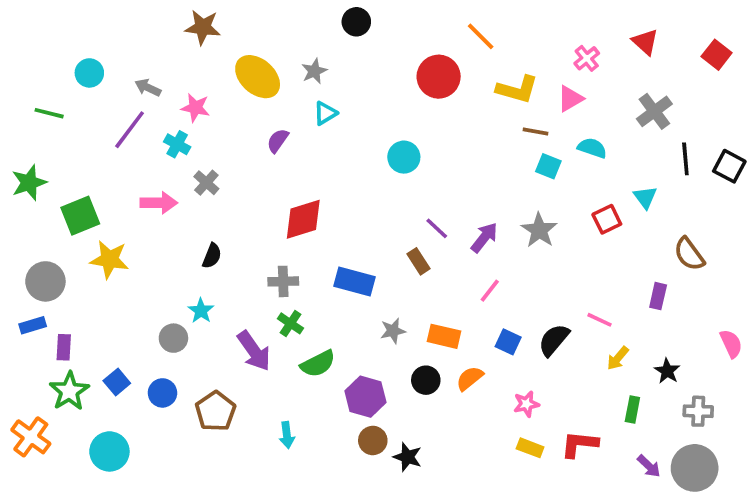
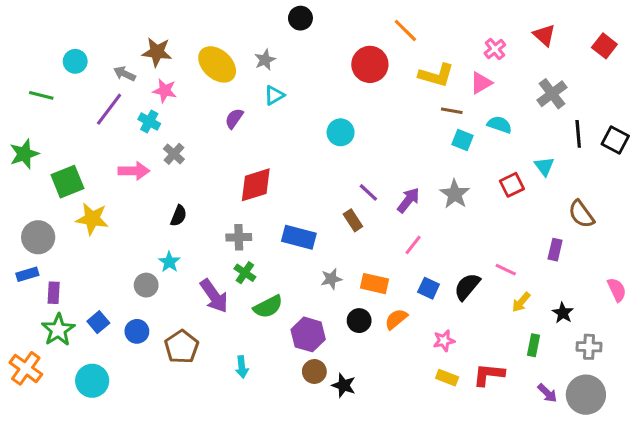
brown star: (203, 27) -> (157, 52), moved

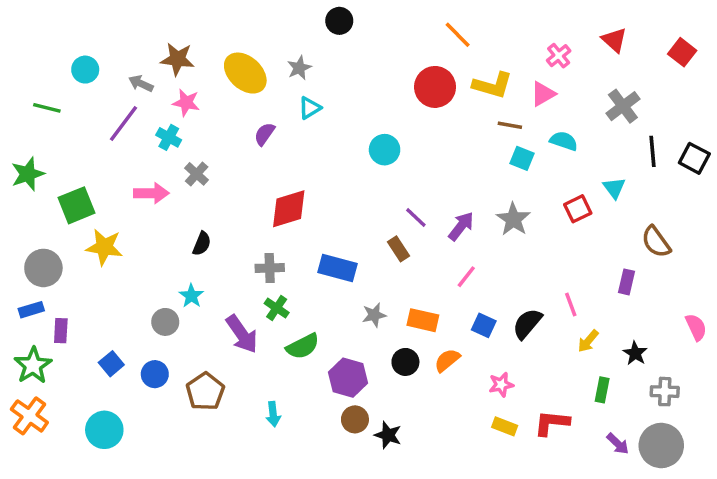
red circle: (370, 64) -> (435, 87), moved
pink line: (506, 270) -> (571, 305), turned 45
green star: (58, 330) -> (33, 365), moved

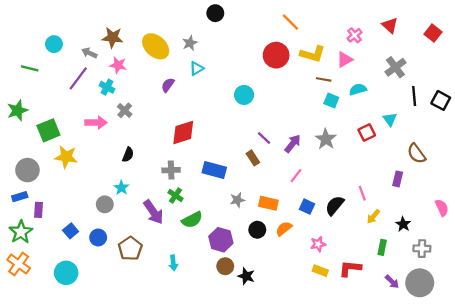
cyan semicircle: (564, 141) -> (358, 89), turned -35

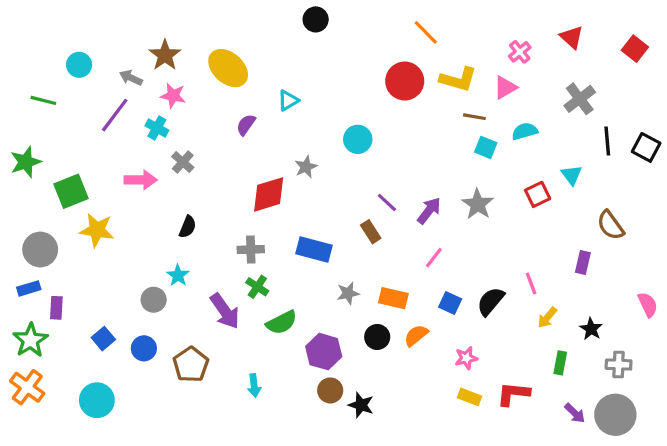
brown star: (113, 37) -> (165, 55), turned 30
gray star: (190, 43) -> (306, 167), moved

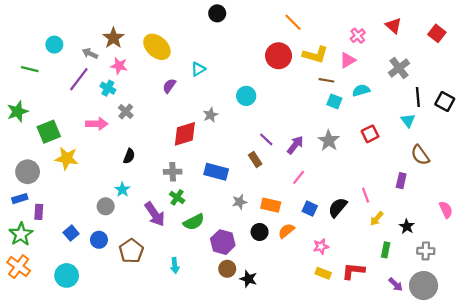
cyan triangle: (572, 175) -> (408, 120), moved

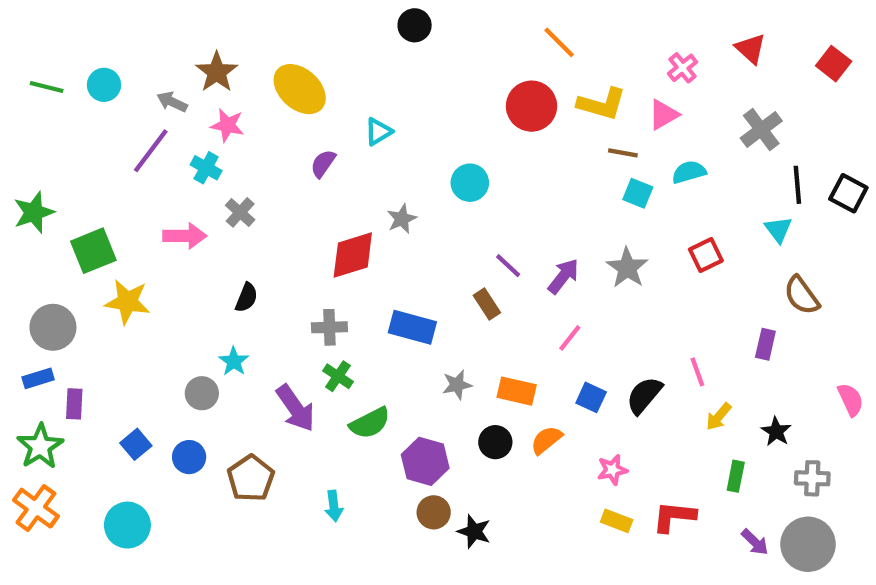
green line: (30, 69) -> (47, 87), moved

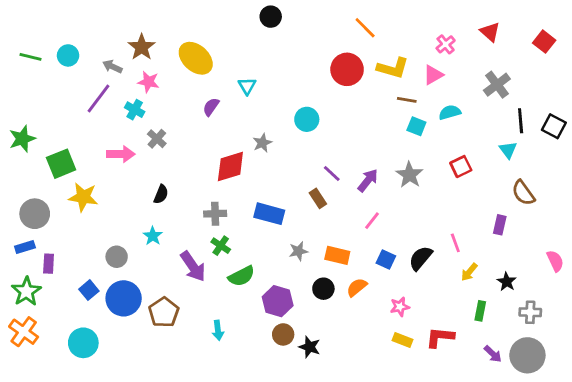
cyan triangle: (378, 132) -> (247, 86), turned -30
gray circle: (202, 393) -> (117, 257), moved
blue circle: (189, 457) -> (124, 298), size x1.6

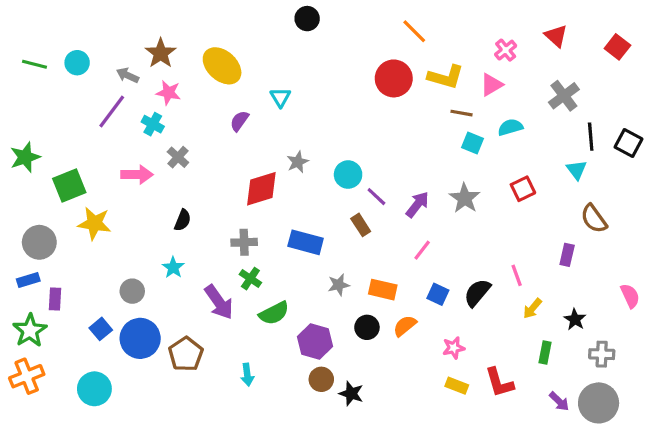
cyan circle: (307, 119) -> (348, 175), moved
orange cross: (24, 332) -> (27, 376), turned 32
red L-shape: (440, 337) -> (499, 382), turned -112

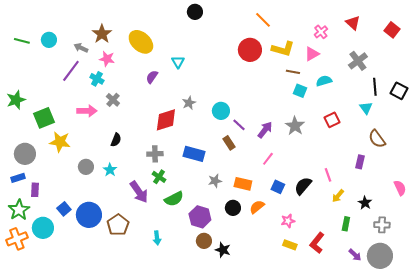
gray circle: (132, 291) -> (86, 167), moved
red L-shape: (499, 382) -> (317, 243), turned 55
cyan circle: (94, 389) -> (43, 228), moved

